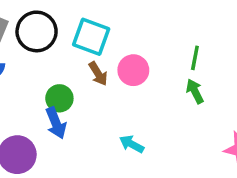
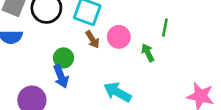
green arrow: (195, 91) -> (148, 53), moved
cyan arrow: (132, 144) -> (117, 92), size x1.5

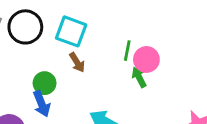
green line: (165, 28) -> (127, 51), moved
pink circle: (119, 37) -> (146, 59), moved

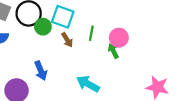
green line: (127, 51) -> (91, 33), moved
green circle: (45, 83) -> (43, 27), moved

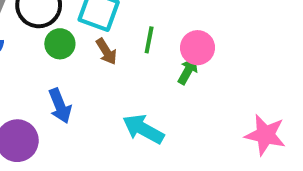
green circle: (43, 27) -> (60, 44), moved
green arrow: (113, 51) -> (188, 71), turned 56

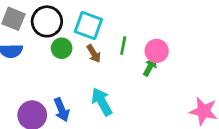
blue arrow: (60, 106) -> (62, 110), moved
cyan arrow: (143, 129) -> (102, 102), moved, turned 32

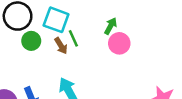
green line: (123, 46) -> (73, 38), moved, turned -35
green arrow: (150, 67) -> (111, 26), moved

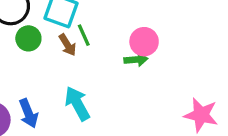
green arrow: (111, 26) -> (136, 60), moved, turned 56

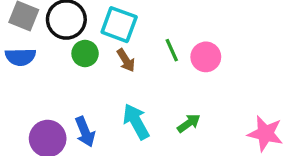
green line: (84, 35) -> (172, 50), moved
green arrow: (136, 60) -> (189, 123), moved, turned -30

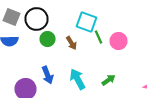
cyan square: (119, 25) -> (86, 22), moved
blue arrow: (85, 132) -> (48, 75), moved

